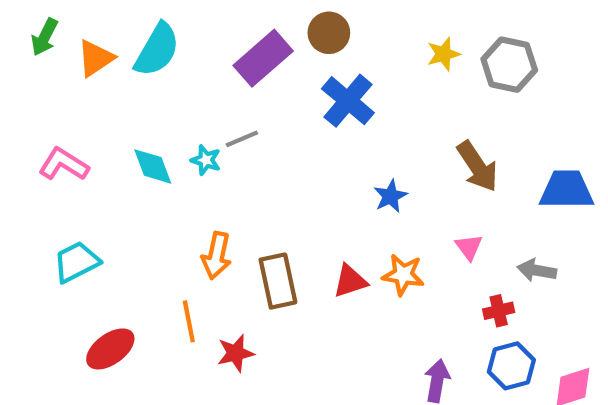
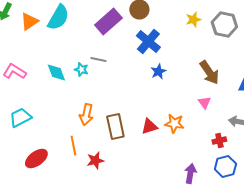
gray line: (242, 139) -> (98, 60), turned 35
blue star: (390, 196) -> (158, 72), moved
pink triangle: (469, 247) -> (204, 103), moved

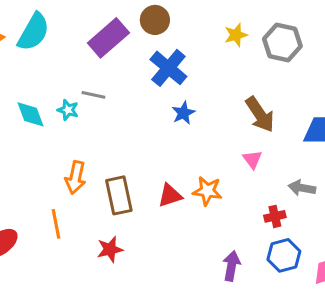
red star: (95, 161) -> (110, 249), moved

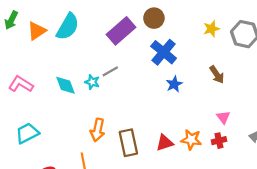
gray line: (93, 95) -> (110, 71), turned -42
brown arrow: (260, 114) -> (217, 75), moved, size x0.7
red cross: (275, 216) -> (219, 141), moved

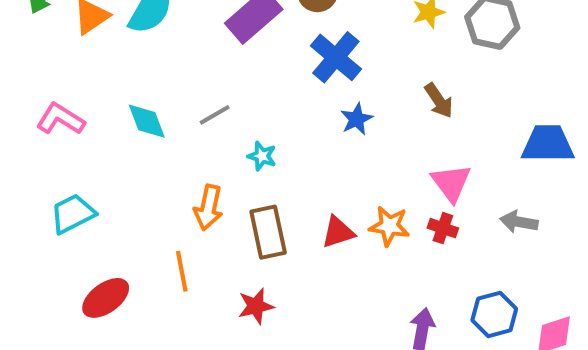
gray line: (110, 71) -> (215, 115), moved
cyan star: (92, 82) -> (262, 156), moved
pink triangle: (223, 117) -> (451, 183), size x1.5
red cross: (219, 141) -> (443, 228), turned 32

